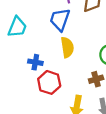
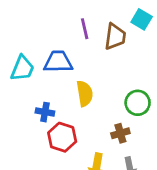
blue trapezoid: (60, 20) -> (58, 62), moved, turned 70

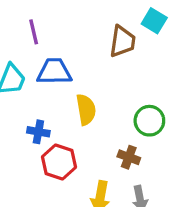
purple line: (85, 29) -> (34, 32), moved
brown cross: (120, 133) -> (129, 157), turned 36

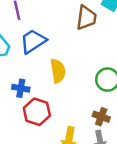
blue trapezoid: (54, 72) -> (33, 41), turned -32
brown cross: (129, 157) -> (101, 117), moved

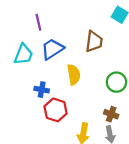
brown trapezoid: (86, 18) -> (94, 41), moved

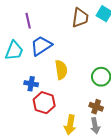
brown trapezoid: (94, 41) -> (80, 18), moved

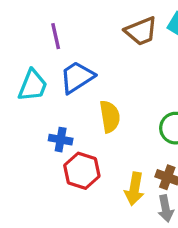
brown trapezoid: (80, 18) -> (141, 31), turned 60
yellow arrow: (70, 125) -> (134, 189), moved

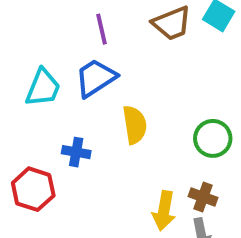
purple line: (56, 36) -> (102, 29), moved
red hexagon: (82, 171) -> (33, 189), moved

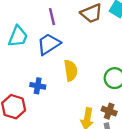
cyan trapezoid: (43, 88) -> (18, 36), moved

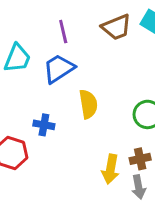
brown cross: (109, 111) -> (140, 159), turned -32

